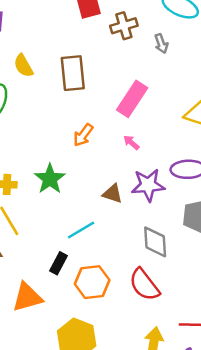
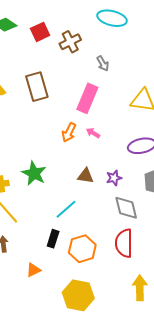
gray arrow: (161, 44) -> (103, 63), moved
orange arrow: (83, 135) -> (69, 132), moved
purple star: (148, 185) -> (114, 178), moved, size x0.6
red semicircle: (144, 285) -> (124, 243), turned 48
orange triangle: (27, 297) -> (33, 270), size x0.6

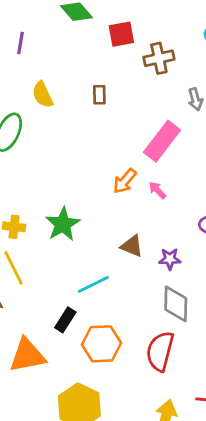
brown rectangle: (37, 87) -> (99, 95), moved, size x0.5
orange triangle: (33, 270) -> (27, 355), size x1.8

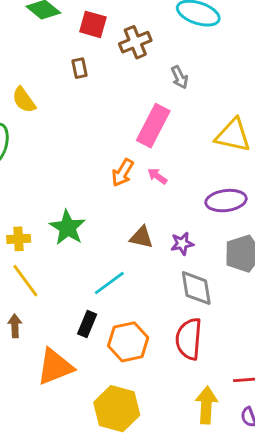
red square: (121, 34) -> (93, 24), turned 36
brown rectangle: (99, 95) -> (79, 68), moved

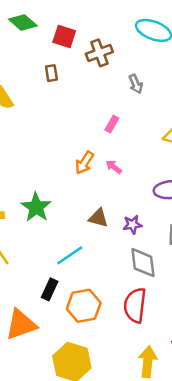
pink rectangle: (153, 126) -> (112, 124), size x0.5

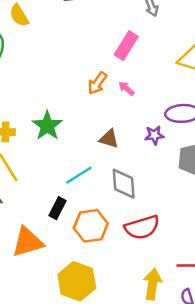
pink rectangle: (112, 124) -> (126, 46), size x1.6
purple star: (132, 225) -> (154, 135), moved
gray diamond: (143, 263) -> (124, 184), moved
red semicircle: (135, 305) -> (142, 227), turned -116

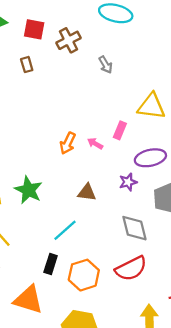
pink rectangle: (126, 46) -> (120, 130), moved, size x0.7
gray diamond: (124, 184) -> (134, 228), moved
orange triangle: (28, 242) -> (28, 300), turned 44

